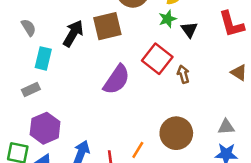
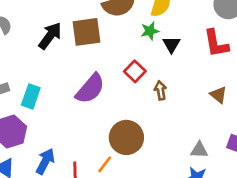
cyan rectangle: (43, 58) -> (31, 96), moved
red square: (157, 59) -> (135, 71), size x0.7
brown circle: (176, 133) -> (126, 137), moved

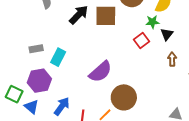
red square: (135, 71) -> (142, 40), moved
purple semicircle: (90, 89) -> (100, 72), moved
brown arrow: (160, 90) -> (172, 59), moved

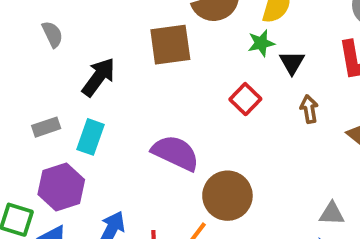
black arrow: (79, 15) -> (99, 77), moved
red square: (142, 40) -> (245, 99), moved
purple semicircle: (100, 72) -> (175, 153), turned -105

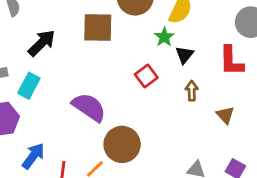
green star: (261, 43) -> (164, 37), turned -30

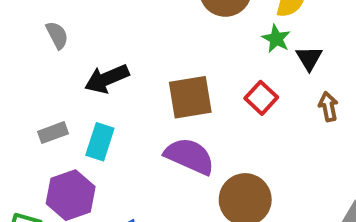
brown square: (98, 28) -> (190, 97), moved
black arrow: (42, 43) -> (107, 79), turned -148

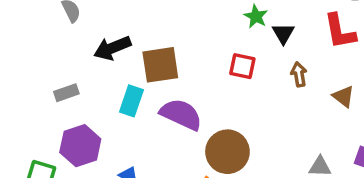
brown square: (190, 97) -> (160, 65), moved
red square: (261, 98) -> (242, 66), turned -32
cyan rectangle: (100, 142) -> (131, 101), moved

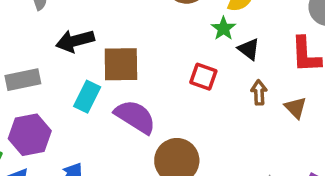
black triangle: (283, 33) -> (249, 49), turned -30
gray rectangle: (66, 93) -> (23, 80), size x1.4
brown triangle: (344, 96) -> (295, 108), moved

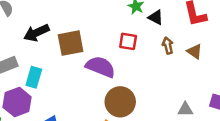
cyan rectangle: (87, 97) -> (34, 77), moved
purple semicircle: (135, 117) -> (101, 67), moved

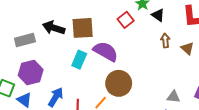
black arrow: (36, 33) -> (54, 28), moved, turned 35
red square: (128, 41) -> (126, 20), moved, turned 35
cyan rectangle: (34, 77) -> (79, 60), moved

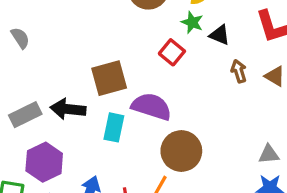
black arrow: (54, 28) -> (68, 109), moved

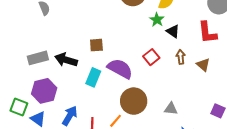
red square: (172, 52) -> (151, 57), moved
brown square: (109, 78) -> (96, 45), size x0.6
gray triangle: (269, 154) -> (171, 109), moved

